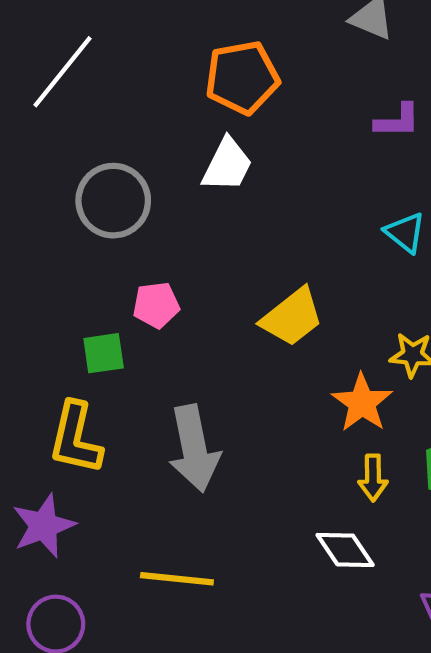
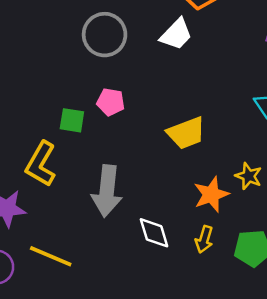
white diamond: (345, 550) -> (154, 233), moved
yellow line: (177, 579) -> (51, 256), moved

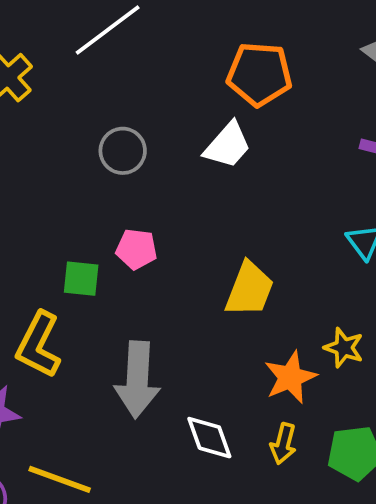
gray circle: (105, 35) -> (123, 151), size x0.7
yellow trapezoid: (186, 133) -> (249, 289), turned -45

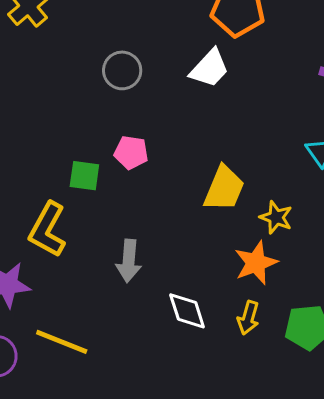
yellow star: (344, 348) -> (276, 217), moved
gray arrow: (137, 380) -> (129, 261), size x0.7

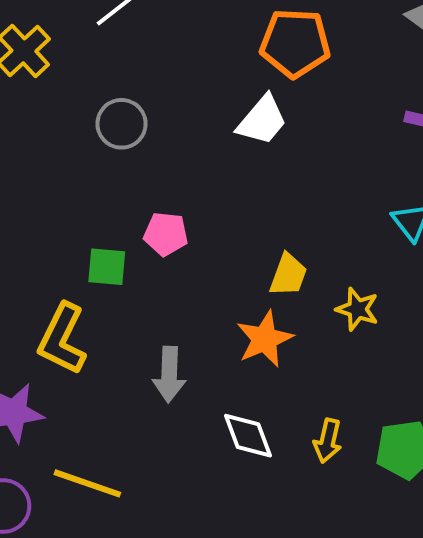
gray circle: (122, 70) -> (122, 124), moved
yellow trapezoid: (224, 189) -> (288, 275), size x0.7
orange star: (256, 263) -> (265, 339), moved

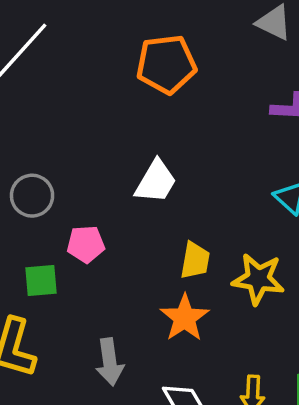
white trapezoid: (262, 120) -> (156, 182), moved
gray circle: (122, 124) -> (32, 196), moved
yellow star: (357, 309) -> (258, 279), size x1.4

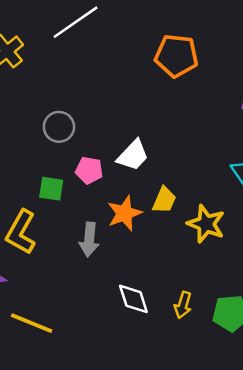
white trapezoid: (156, 182) -> (133, 155), moved
orange star: (185, 318) -> (124, 213), moved
gray arrow: (110, 362) -> (89, 240), moved

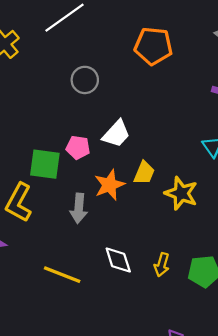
gray circle: (59, 127) -> (85, 80), moved
green square: (51, 189) -> (45, 164), size x1.4
yellow line: (32, 323) -> (62, 275), moved

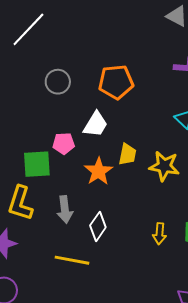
orange pentagon: (153, 46) -> (116, 82), moved
gray arrow: (79, 208) -> (65, 209), moved
white diamond: (118, 260) -> (98, 226), moved, turned 64

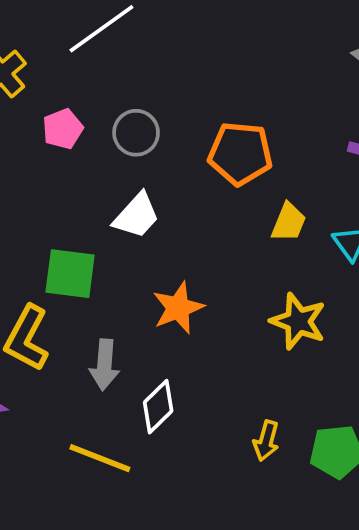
white trapezoid: (96, 124) -> (136, 216), moved
pink pentagon: (64, 143) -> (63, 129), moved, turned -30
yellow trapezoid: (127, 154) -> (289, 222), moved

